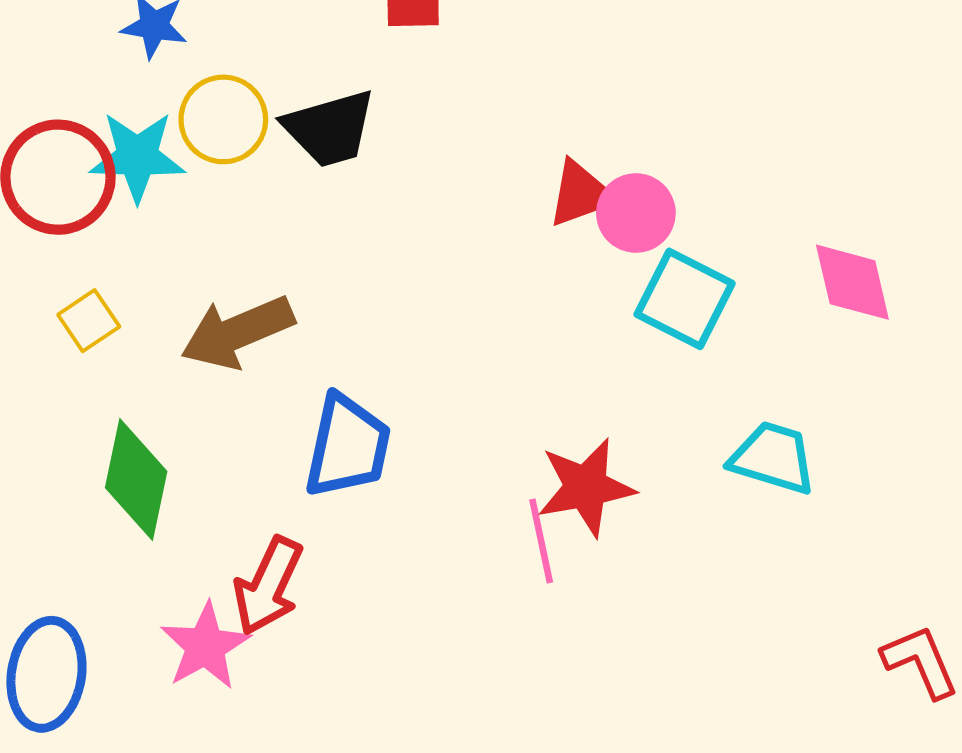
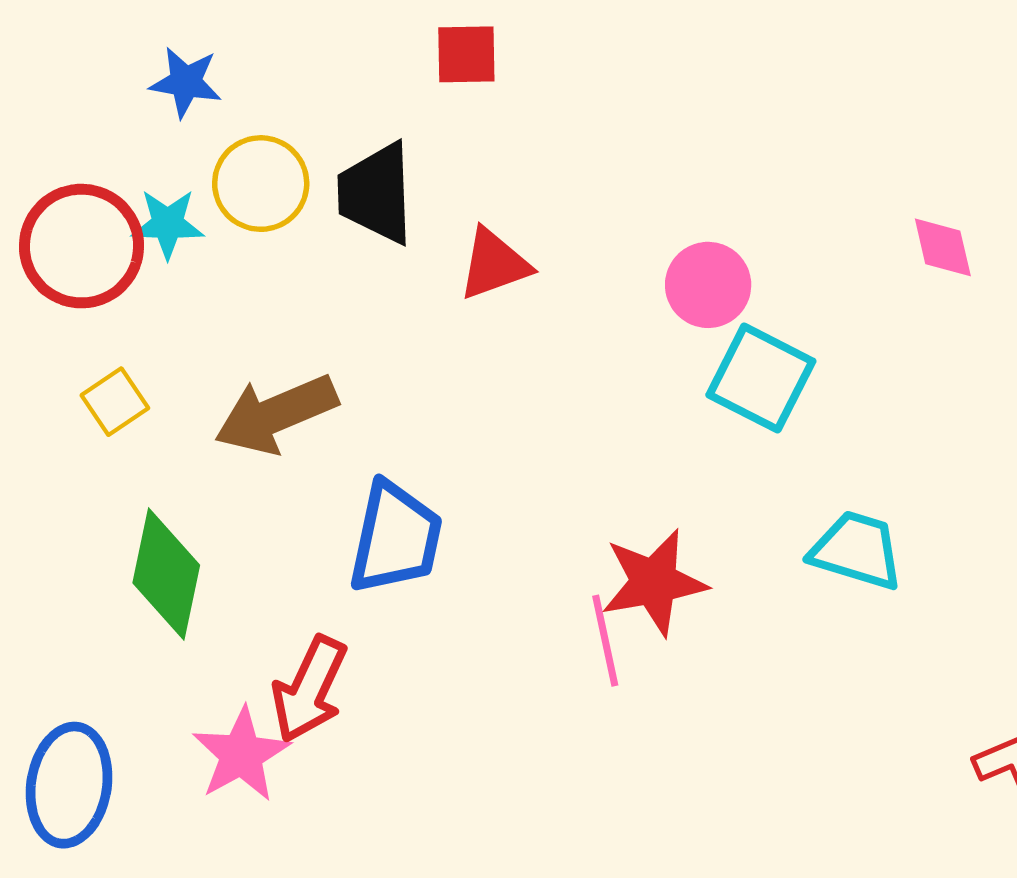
black trapezoid: (330, 128) -> (376, 193), turned 104
cyan star: (137, 157) -> (168, 224), size x0.7
red triangle: (581, 194) -> (494, 264), moved
pink diamond: (852, 282) -> (943, 247), moved, size x0.7

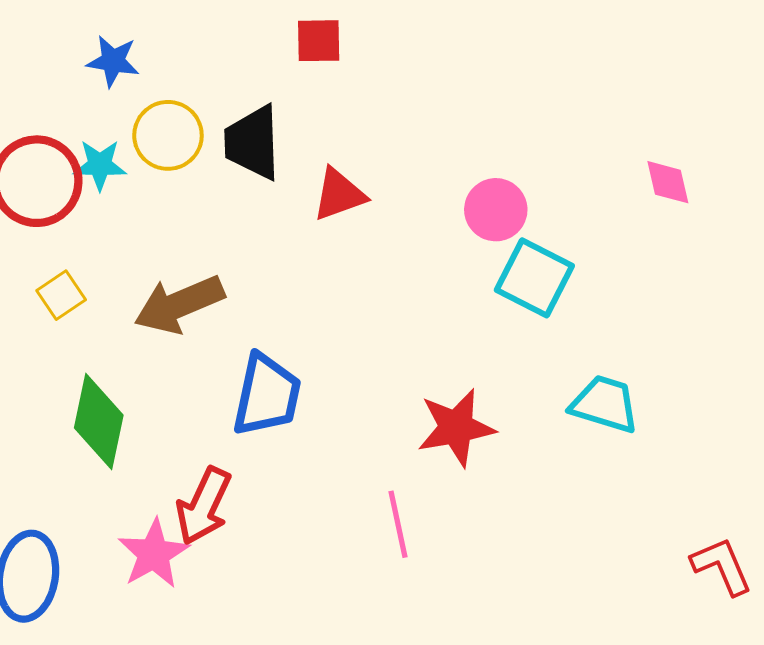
pink line: (605, 641) -> (398, 524), moved

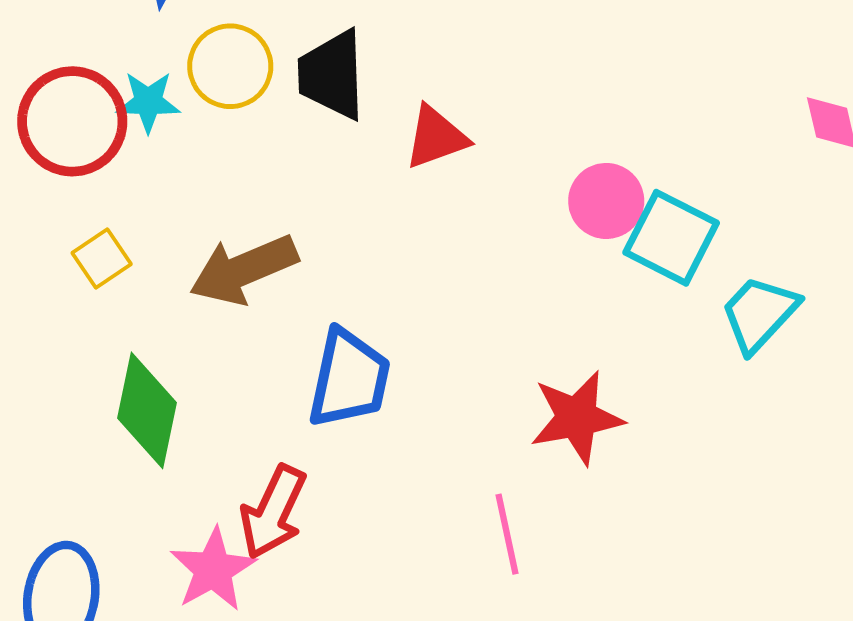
pink circle: (496, 210) -> (606, 201), moved
cyan trapezoid: (605, 404) -> (759, 314), moved, turned -64

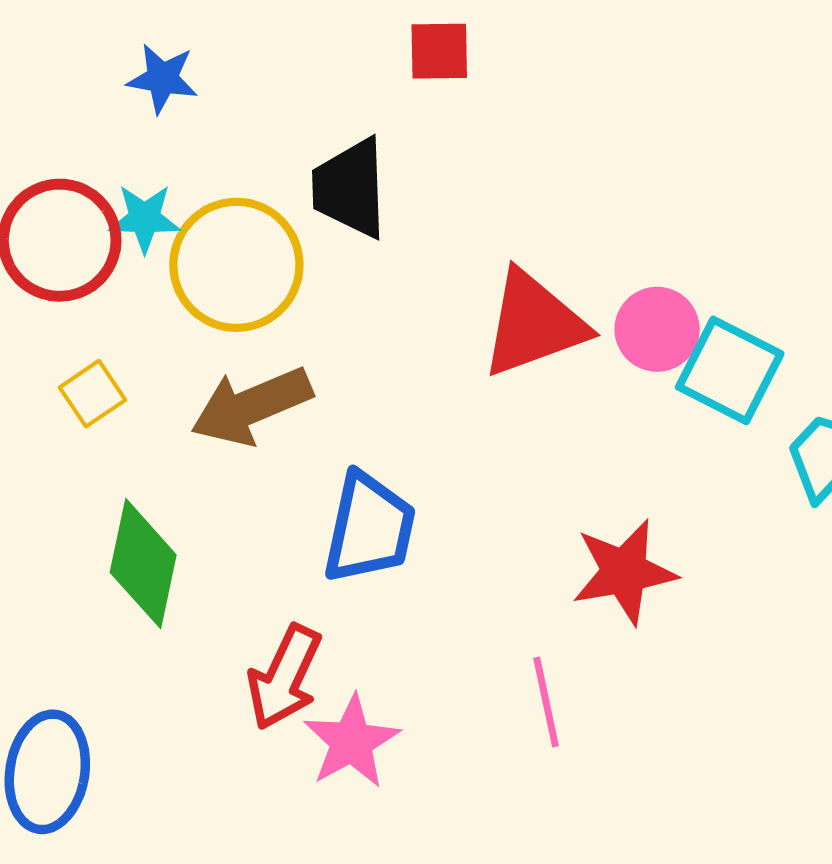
yellow circle: (230, 66) -> (236, 265), moved, size x1.4
red triangle: (436, 137) -> (534, 324), moved, size x1.5
pink star: (213, 570) -> (352, 742), moved

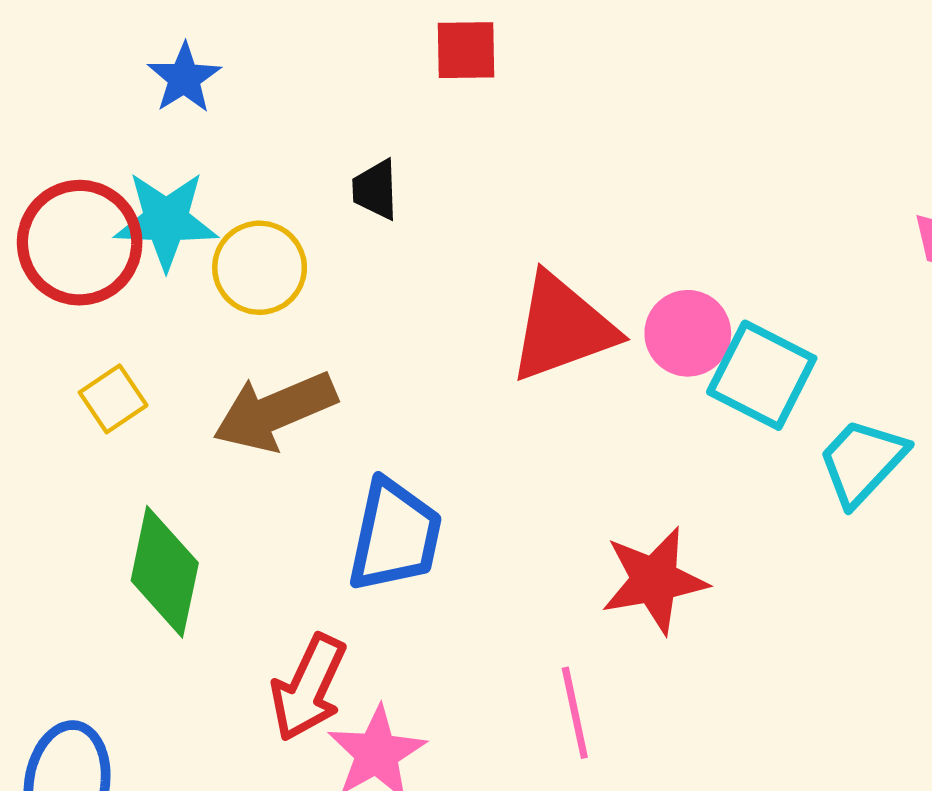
blue star: (162, 79) -> (184, 78), turned 30
black trapezoid: (350, 188) -> (375, 190), size x0.6
cyan star: (145, 218) -> (166, 220), size x1.4
yellow circle: (236, 265) -> (260, 268), size x0.7

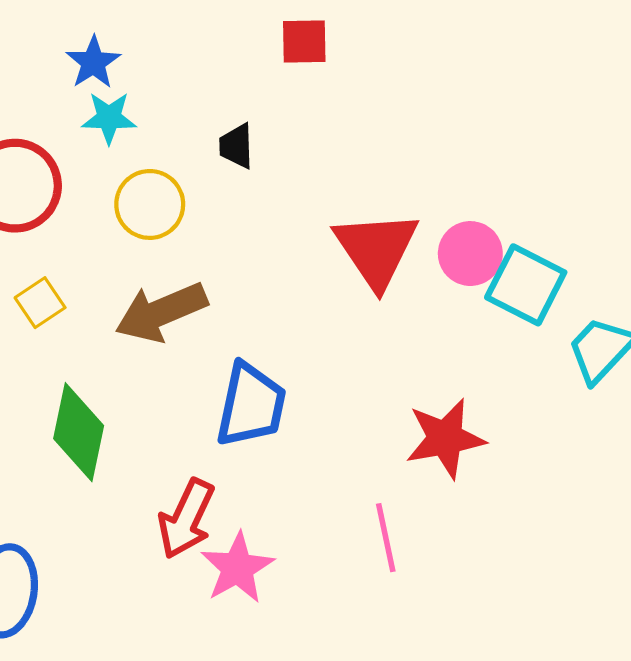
cyan star: (166, 220) -> (109, 118), moved, size x0.7
red triangle: (562, 328) -> (376, 249), turned -44

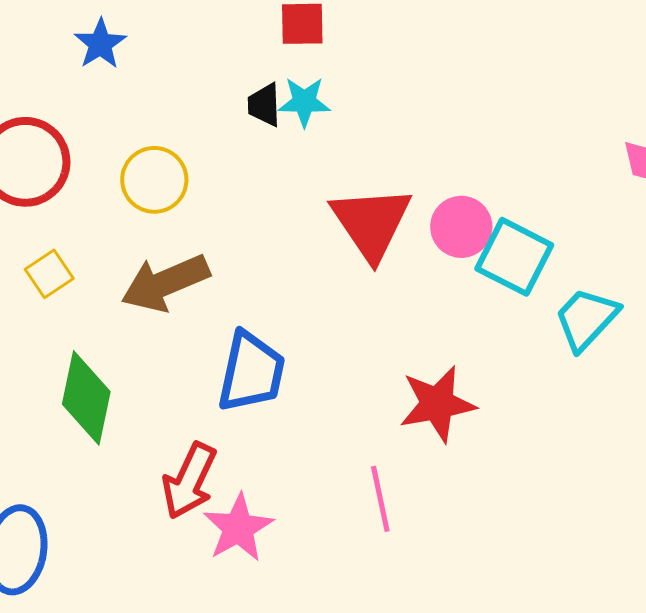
cyan star: (109, 118) -> (304, 102), moved
black trapezoid: (236, 146) -> (264, 105), moved

